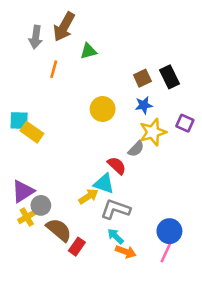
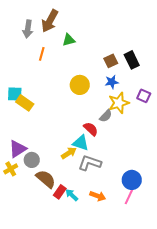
yellow cross: (27, 217) -> (11, 169), moved
cyan arrow: (115, 236) -> (72, 195), moved

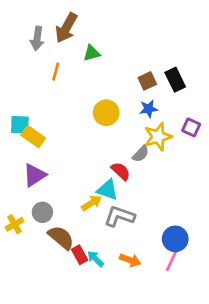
purple triangle: (18, 149) -> (34, 175), moved
red rectangle: (60, 192) -> (80, 255), turned -64

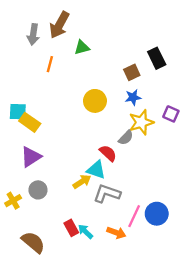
black rectangle: (175, 80) -> (157, 58), moved
brown semicircle: (61, 238) -> (33, 242), moved
pink line: (173, 259) -> (134, 216), moved

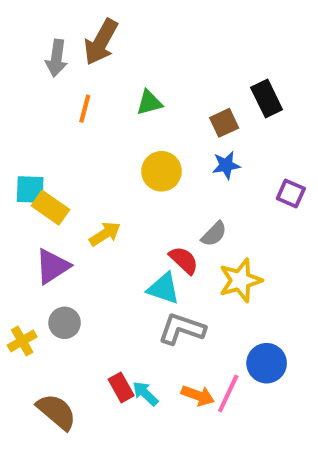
green triangle: (82, 47) -> (149, 103), moved
yellow star: (141, 122) -> (240, 280), moved
yellow arrow: (82, 182) -> (105, 234), moved
pink line: (134, 216) -> (228, 394), moved

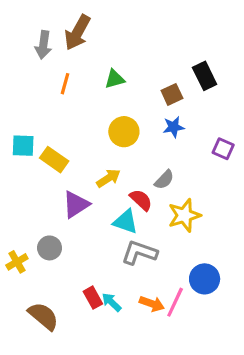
yellow rectangle: (50, 208) -> (54, 160), moved
yellow arrow: (105, 234) -> (108, 178), moved
purple triangle: (52, 266) -> (76, 205), moved

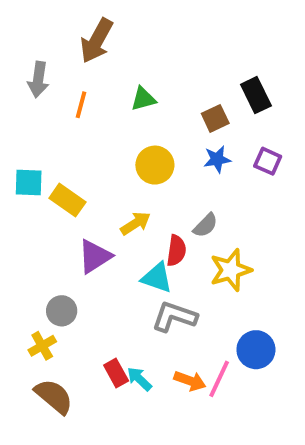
gray arrow: (43, 45) -> (38, 80), moved
purple square: (223, 149) -> (268, 161), moved
red semicircle: (141, 200) -> (176, 251), turned 55
yellow cross: (17, 262) -> (42, 346), moved

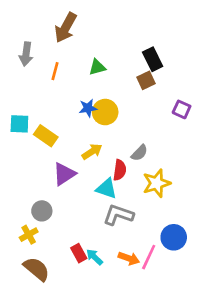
black rectangle: (256, 95) -> (153, 59), moved
blue star: (217, 159) -> (88, 108), moved

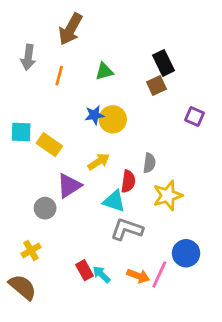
gray semicircle: (139, 153) -> (149, 163), turned -36
gray circle: (42, 211) -> (45, 208), moved
brown semicircle: (37, 269) -> (23, 287), moved

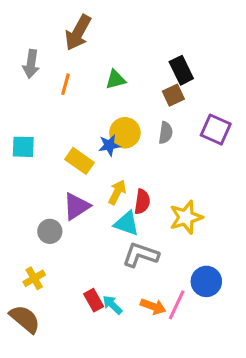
blue star: (94, 115) -> (109, 145), moved
purple square: (195, 117) -> (216, 130), size x1.4
yellow rectangle: (49, 145) -> (80, 161), moved
yellow arrow: (99, 162) -> (117, 192), moved, turned -30
gray semicircle: (149, 163) -> (166, 133), moved

